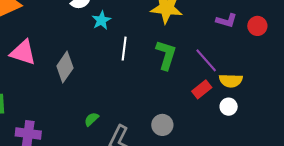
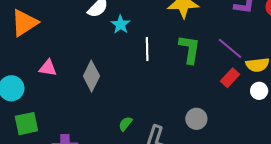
pink triangle: (23, 52) -> (48, 68), size x0.7

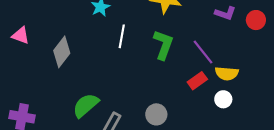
green semicircle: (125, 124) -> (86, 105), size x1.8

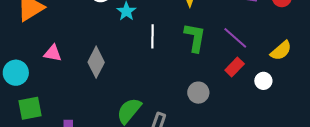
yellow semicircle: (227, 73) -> (281, 51), moved, turned -35
gray circle: (156, 114) -> (198, 93), moved

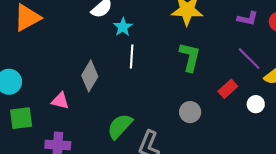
white line: (152, 36) -> (132, 56), moved
purple line: (235, 38) -> (249, 58), moved
pink triangle: (53, 53) -> (60, 101), moved

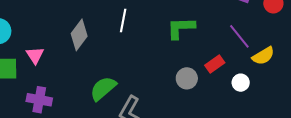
green L-shape: (190, 57) -> (181, 28), turned -112
pink triangle: (60, 101) -> (35, 55), moved, turned 36
gray circle: (190, 112) -> (187, 78), moved

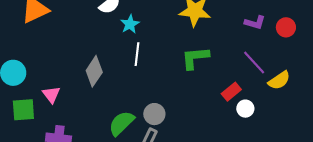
gray circle: (187, 78) -> (154, 114), moved
white circle: (241, 83) -> (245, 109), moved

